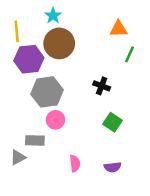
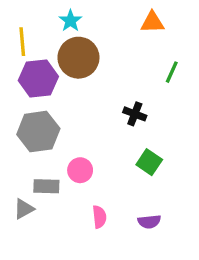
orange triangle: (119, 29) -> (152, 22), moved
gray hexagon: (47, 92) -> (38, 132), moved
pink circle: (56, 120) -> (80, 170), moved

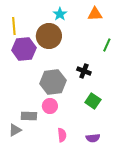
cyan star: (70, 21) -> (60, 14), moved
gray hexagon: (38, 132) -> (53, 82), moved

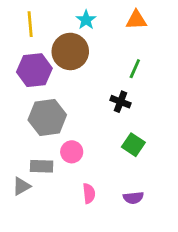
yellow line: (14, 26) -> (30, 24), moved
green line: (107, 45) -> (135, 69), moved
gray hexagon: (53, 82) -> (47, 117), moved

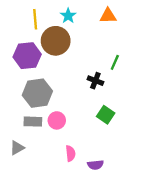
yellow line: (30, 24) -> (35, 19), moved
green line: (135, 69) -> (115, 62), moved
gray rectangle: (42, 166) -> (33, 122), moved
purple semicircle: (133, 198) -> (95, 165), moved

